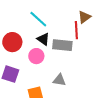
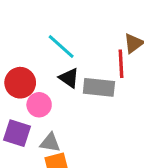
pink circle: (36, 56) -> (39, 105), moved
gray triangle: (59, 80) -> (50, 143), moved

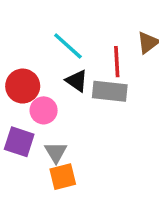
red line: (121, 64) -> (117, 62), moved
gray triangle: (50, 143) -> (56, 152), turned 50

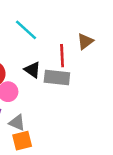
cyan line: (68, 46) -> (26, 30), moved
gray triangle: (56, 152) -> (17, 123), turned -36

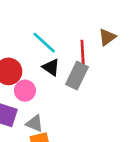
cyan line: (26, 30) -> (44, 43), moved
gray rectangle: (57, 78) -> (77, 76), turned -70

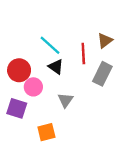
gray rectangle: (77, 76) -> (102, 74), moved
gray triangle: (35, 123) -> (66, 100), moved, turned 42

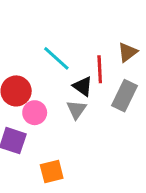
black triangle: (56, 67) -> (83, 86), moved
gray triangle: (66, 100) -> (76, 110), moved

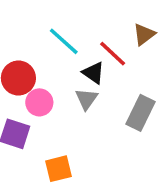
red line: (100, 69) -> (113, 54), turned -44
gray rectangle: (124, 96) -> (141, 113), moved

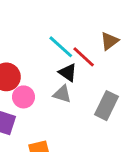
cyan line: (64, 41) -> (61, 47), moved
gray triangle: (86, 99) -> (62, 94), turned -48

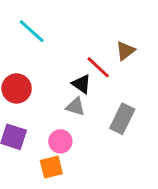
cyan line: (61, 47) -> (32, 31), moved
pink circle: (24, 97) -> (60, 141), moved

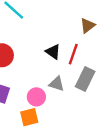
red line: (98, 67) -> (73, 54), moved, turned 66
gray triangle: (75, 107) -> (57, 84), moved

